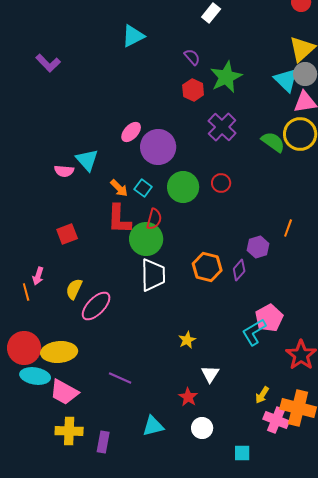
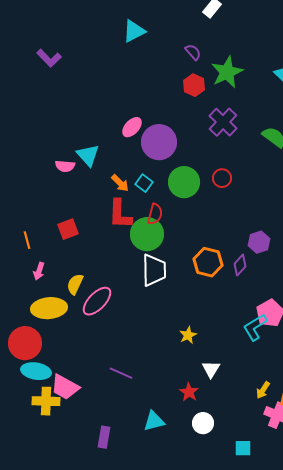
orange line: (26, 292) -> (27, 240), moved
yellow ellipse: (59, 352) -> (49, 308), moved
yellow cross: (69, 431) -> (46, 401), moved

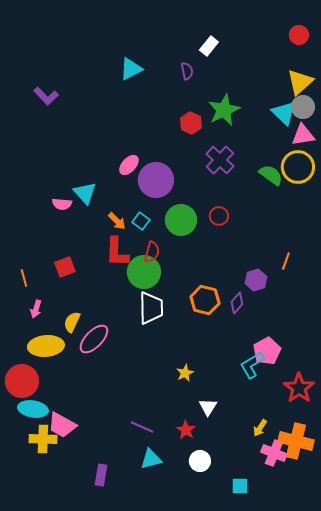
purple semicircle: (193, 52) -> (187, 71), moved, turned 30
purple line: (121, 373) -> (142, 427), moved

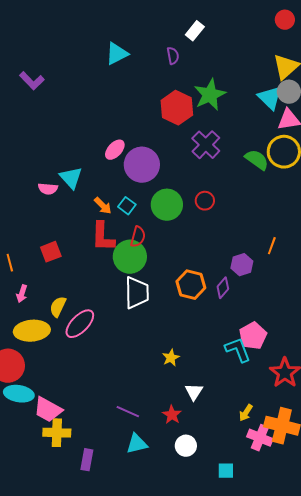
red hexagon: (191, 123) -> (177, 108), size x1.5
cyan L-shape: (252, 365) -> (238, 350), turned 100
yellow cross: (43, 439) -> (57, 433), moved

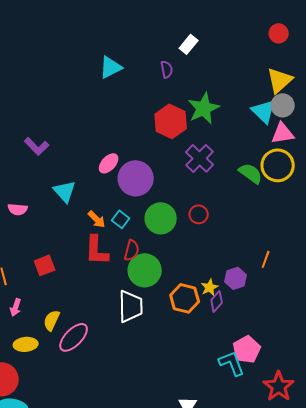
purple L-shape: (32, 81) -> (37, 146), moved
pink semicircle: (48, 189) -> (18, 209), moved
green circle: (130, 257) -> (145, 270), moved
yellow ellipse: (32, 331) -> (26, 344), size x0.7
yellow star: (171, 358) -> (210, 287), moved

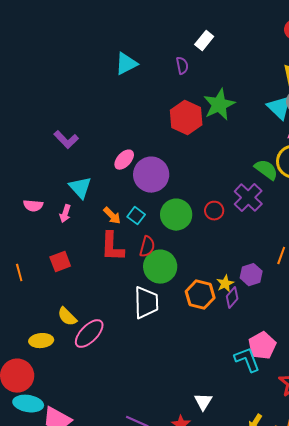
purple L-shape: (37, 146) -> (66, 140), moved
purple cross: (200, 158) -> (248, 198), moved
pink arrow: (16, 307) -> (65, 214), moved
yellow semicircle: (52, 320) -> (67, 317), turned -70

